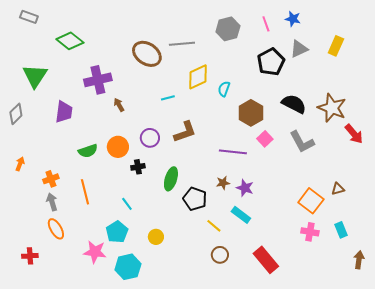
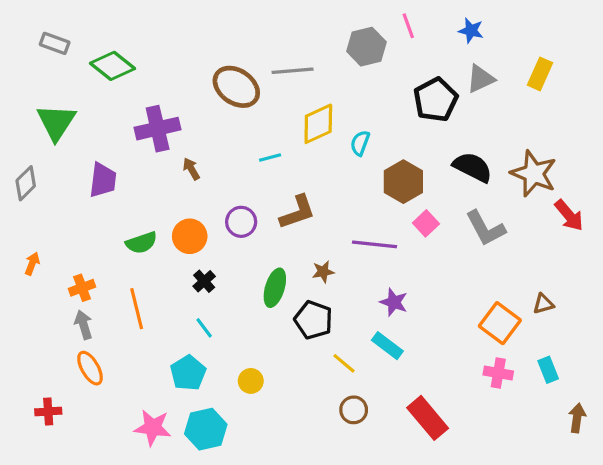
gray rectangle: (29, 17) -> (55, 43), moved
pink line: (266, 24) -> (408, 26), moved
black cross: (138, 167) -> (204, 281), moved, turned -32
brown star: (223, 183) -> (323, 272), moved
pink star: (95, 252) -> (153, 428), moved

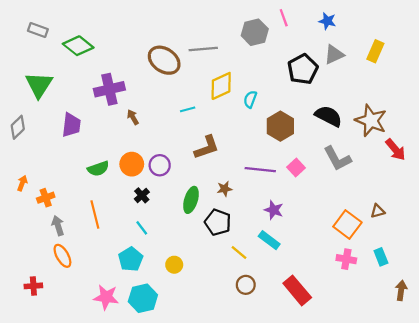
purple circle: (241, 222) -> (160, 165), moved
pink square: (426, 223) -> (296, 167), moved
orange cross: (82, 288) -> (46, 198), moved

